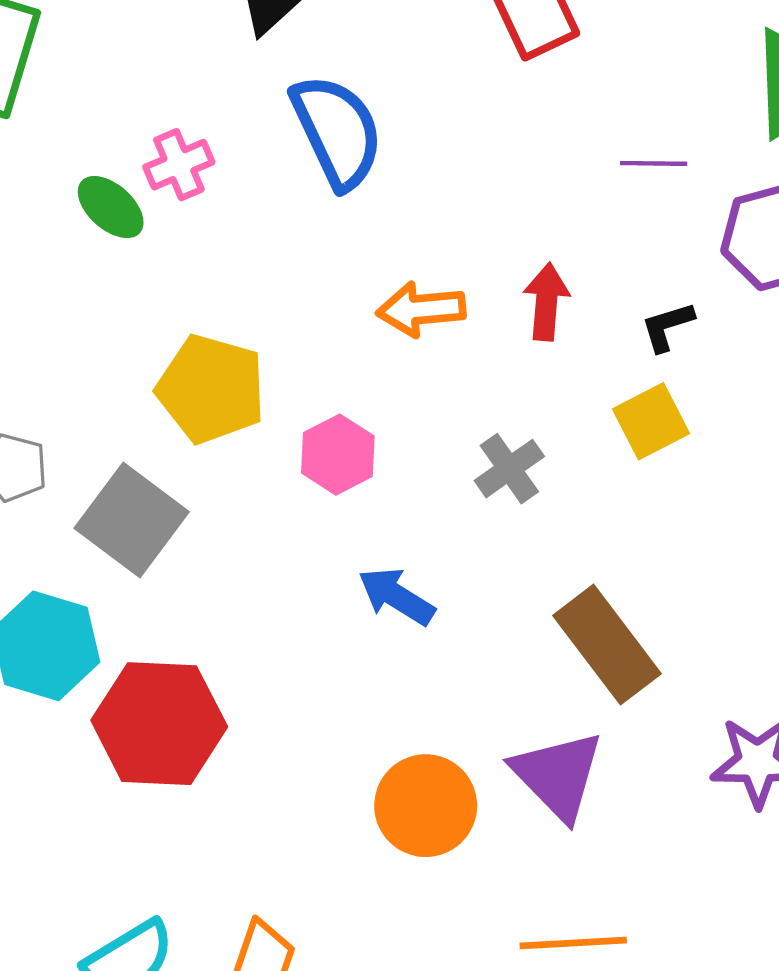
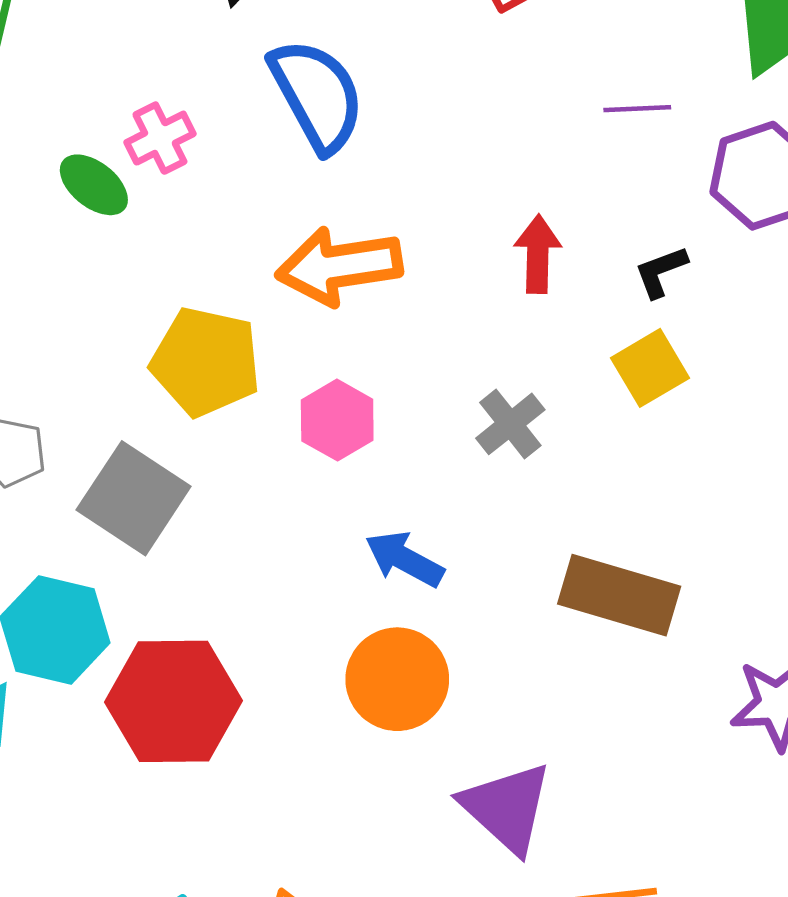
orange arrow: (421, 309) -> (339, 266), moved, size x1.4
brown rectangle: (607, 645) -> (619, 595), turned -33
purple triangle: (558, 775) -> (507, 808), moved
orange circle: (426, 806) -> (397, 679), moved

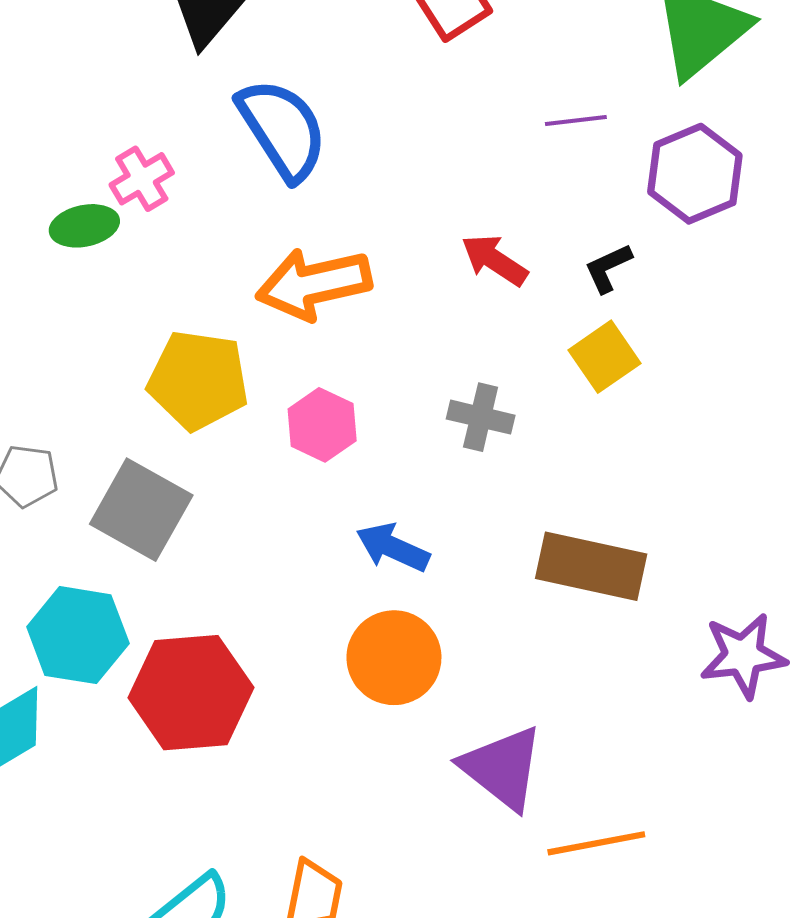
green ellipse: (94, 185) -> (84, 226), turned -46
red arrow: (538, 254) -> (494, 260), turned -54
gray cross: (510, 424) -> (481, 417), turned -34

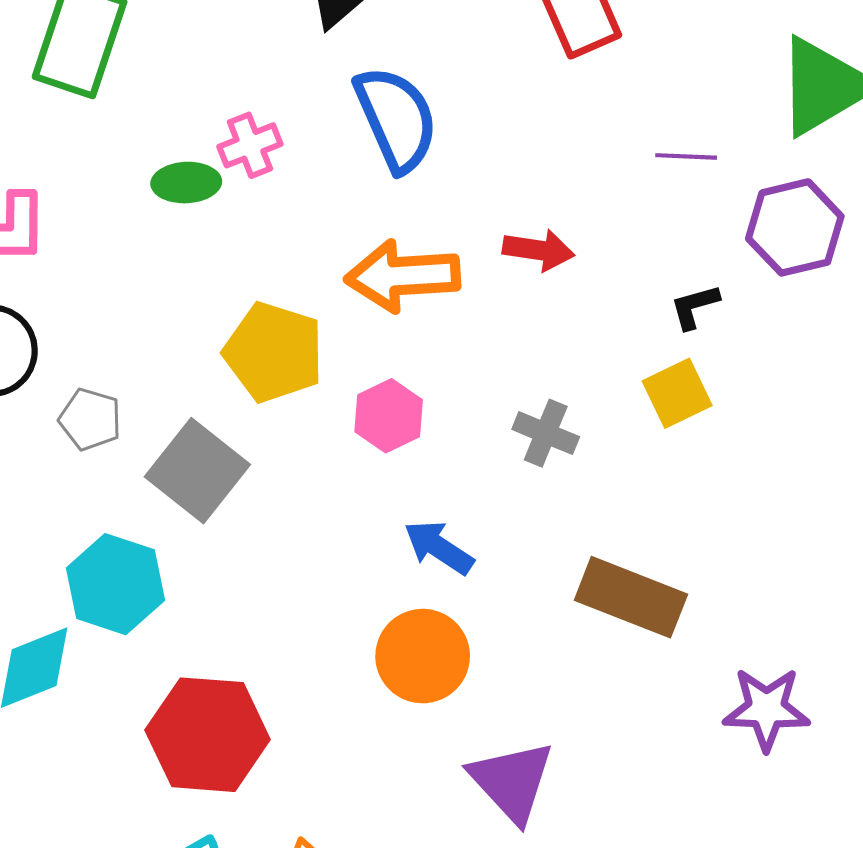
red arrow: (494, 260) -> (538, 250), moved, turned 146
red hexagon: (191, 693) -> (208, 735), moved

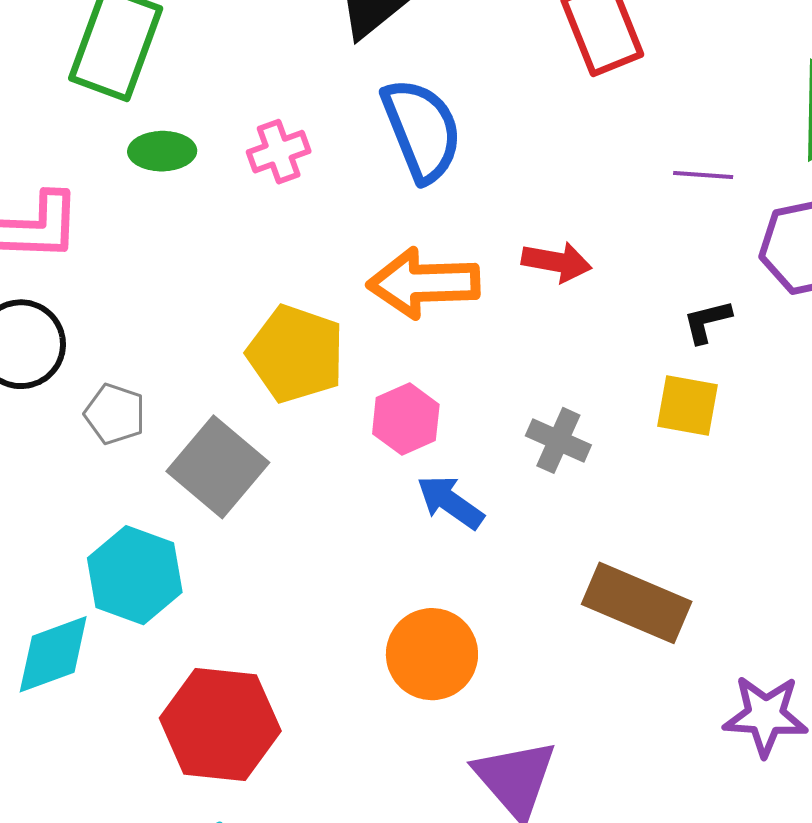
green ellipse: (186, 183) -> (162, 151), moved
yellow square: (677, 393) -> (688, 405), turned 34
blue arrow: (439, 547) -> (450, 502), moved

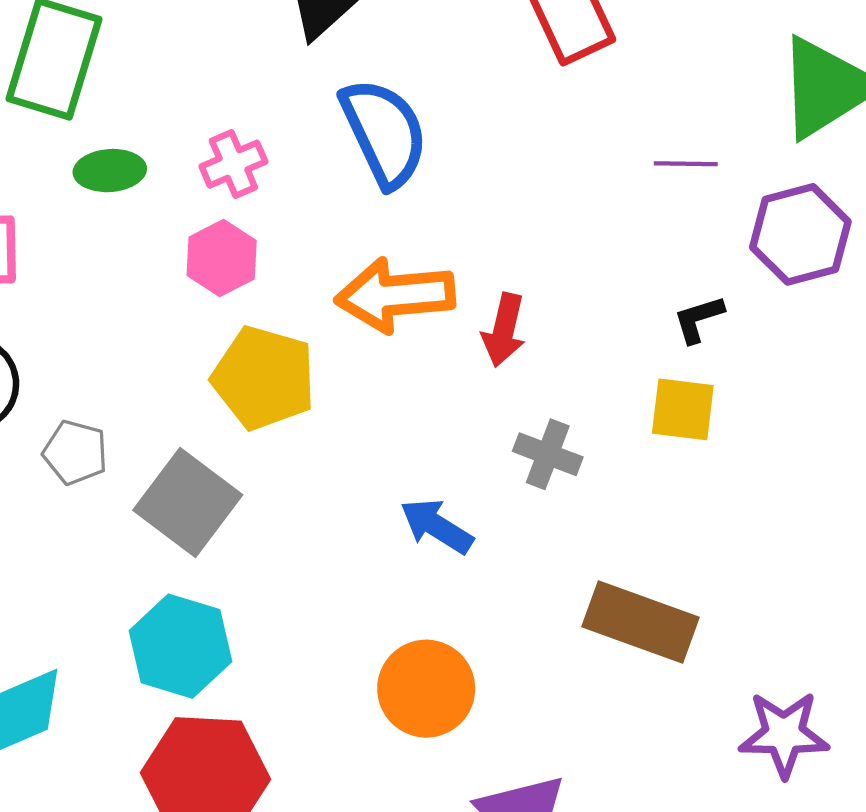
red arrow: (557, 262) -> (504, 330), moved, turned 96
pink hexagon: (406, 419) -> (222, 258), moved
cyan hexagon: (135, 575) -> (180, 646), moved

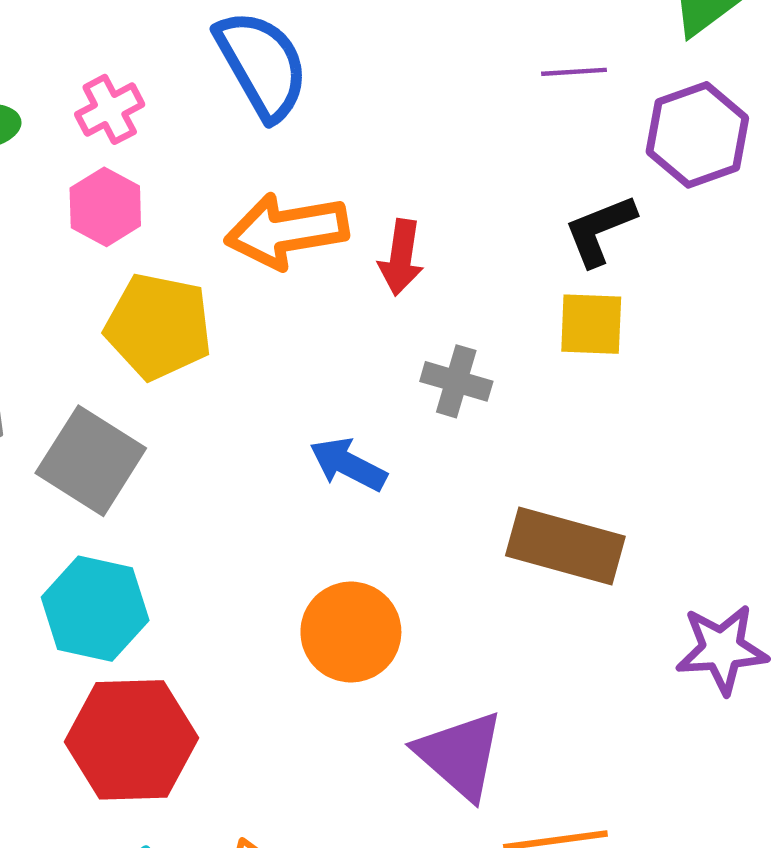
black L-shape: (699, 319) -> (600, 230), size x1.4

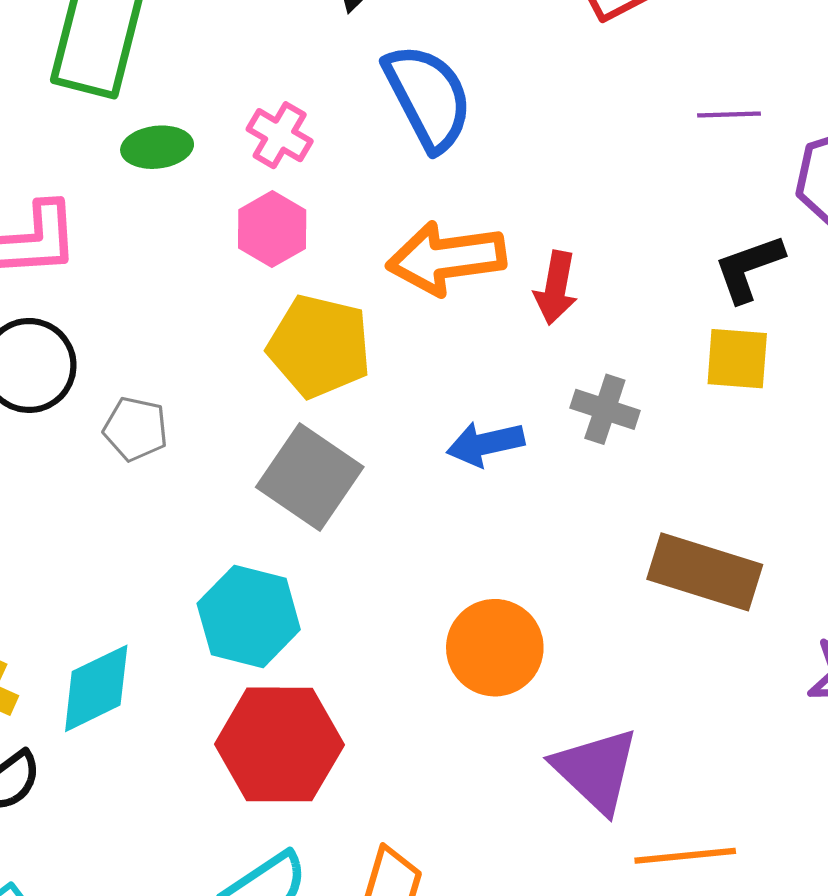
pink cross: (110, 109) -> (280, 135), turned -34
gray square: (91, 461) -> (310, 477), moved
blue arrow: (348, 464) -> (485, 444), moved, turned -42

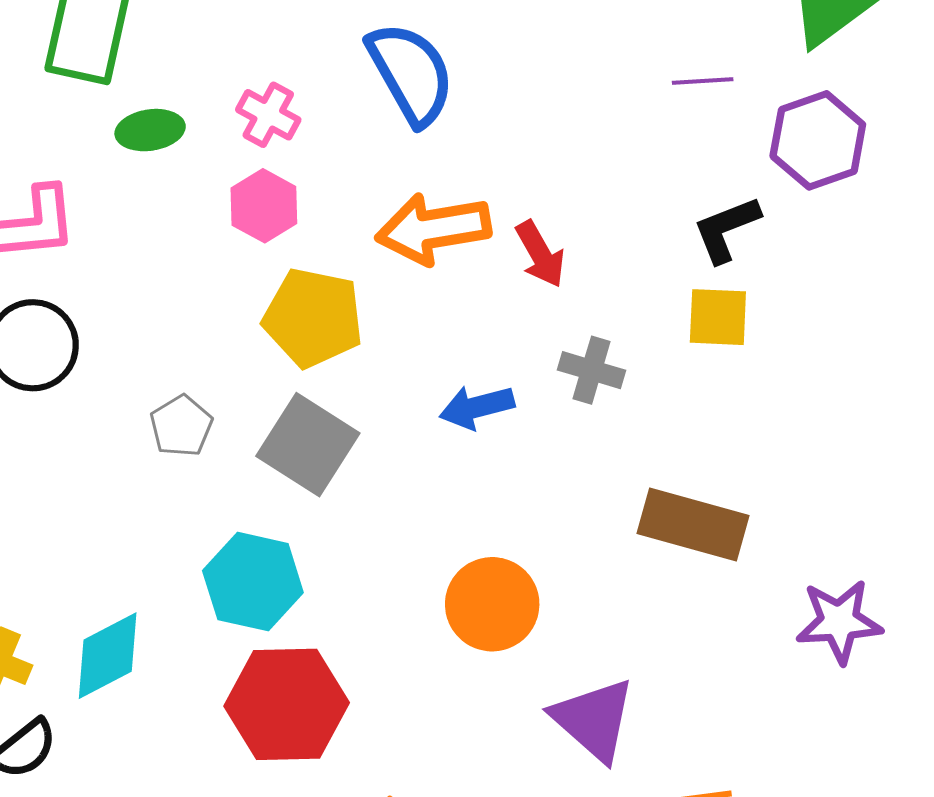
red arrow: (556, 288) -> (540, 254), turned -38
gray pentagon: (136, 429) -> (181, 426), moved, turned 30

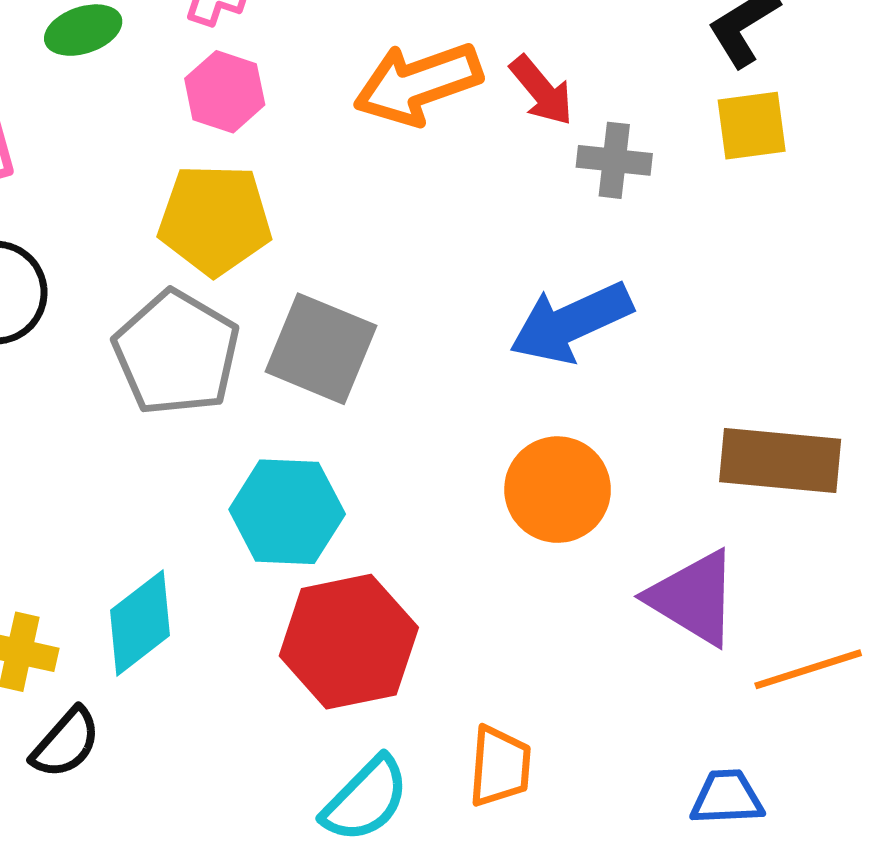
yellow pentagon: (313, 318) -> (215, 220), moved
gray cross: (592, 370) -> (614, 160), moved
blue arrow: (477, 407) -> (571, 323), moved, size x1.5
gray pentagon: (181, 426) -> (176, 353), size x1.8
brown rectangle: (693, 524) -> (780, 461), moved

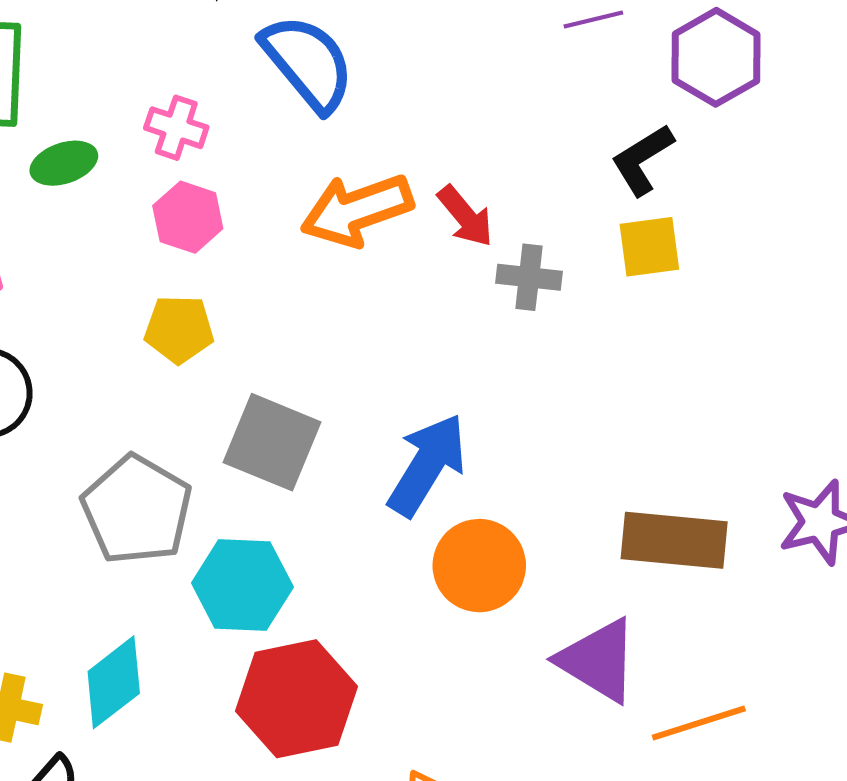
yellow pentagon: (215, 220) -> (179, 329), size x0.7
blue arrow: (571, 323) -> (427, 465), moved, turned 146
gray pentagon: (176, 353) -> (137, 510), moved

